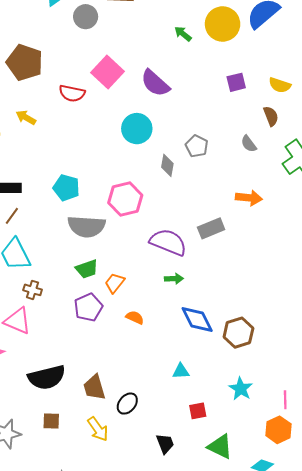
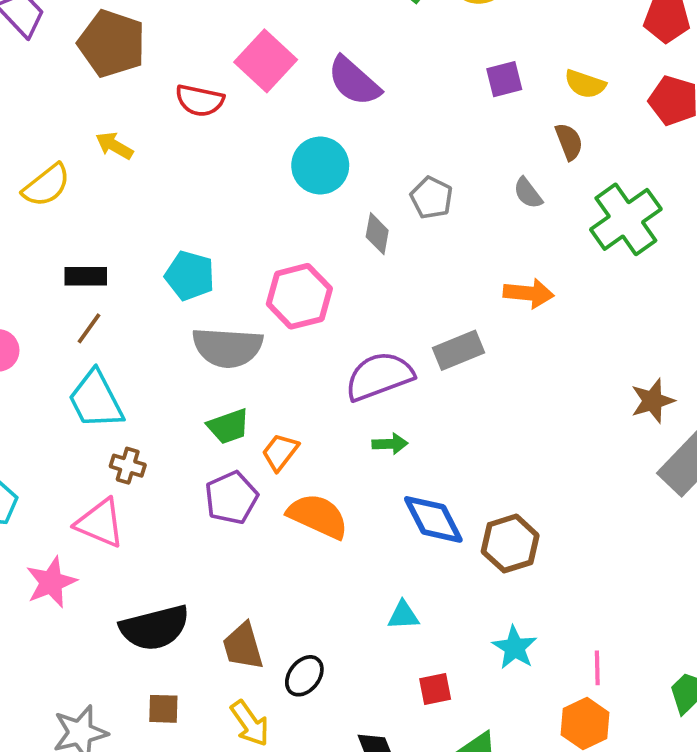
purple semicircle: (168, 242) -> (379, 376), turned -42
orange semicircle: (135, 317) -> (318, 516), size x1.8

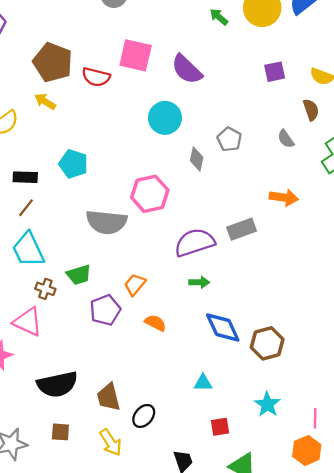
brown pentagon: (112, 44) -> (53, 62), moved
pink square: (266, 61) -> (136, 55), turned -32
cyan pentagon: (190, 276) -> (73, 164), moved
green trapezoid: (228, 426) -> (79, 275), moved
orange semicircle: (318, 516) -> (155, 323), size x0.6

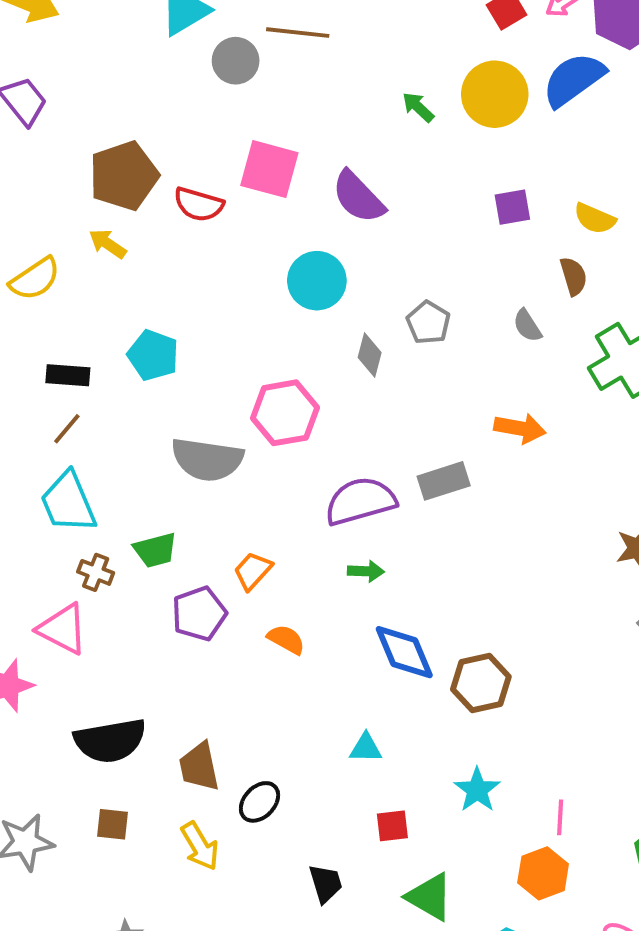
brown pentagon: (53, 62) -> (124, 176), turned 30

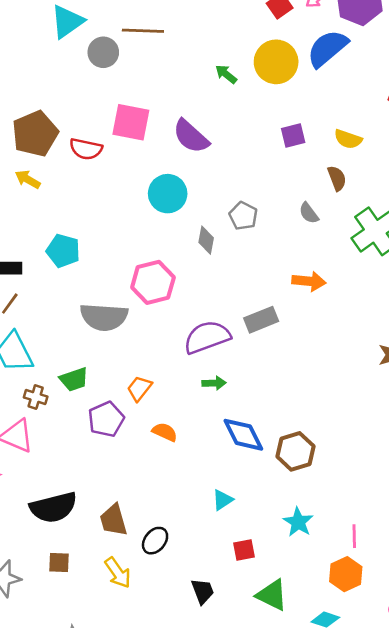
cyan triangle: (366, 748) -> (223, 500), turned -30

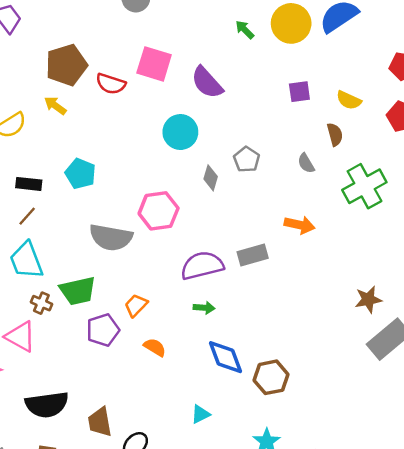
green trapezoid: (74, 379) -> (78, 291), size x1.4

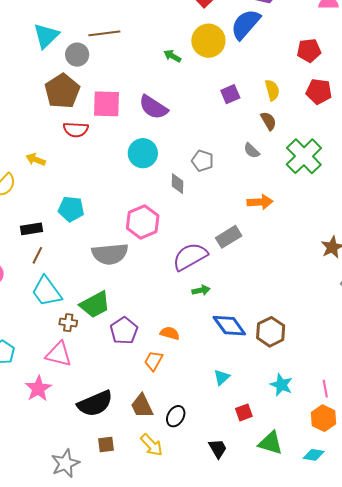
brown pentagon: (66, 65) -> (62, 91), moved
yellow semicircle: (349, 100) -> (272, 90), turned -115
orange trapezoid: (136, 305) -> (154, 361), moved

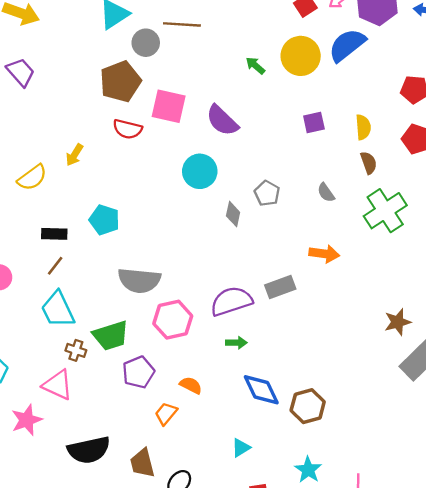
brown semicircle: (269, 121) -> (369, 163), moved
yellow arrow: (36, 160) -> (74, 155), turned -90
pink hexagon: (143, 222) -> (173, 320), moved

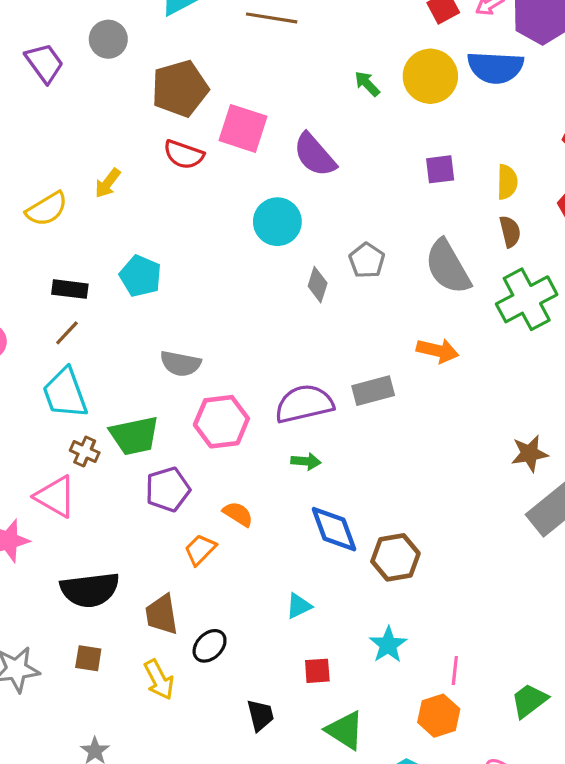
gray circle: (146, 43) -> (108, 39), moved
blue semicircle: (347, 45) -> (495, 67), turned -144
gray semicircle: (326, 193) -> (448, 267), size x2.0
gray semicircle: (139, 280) -> (181, 364), size x0.7

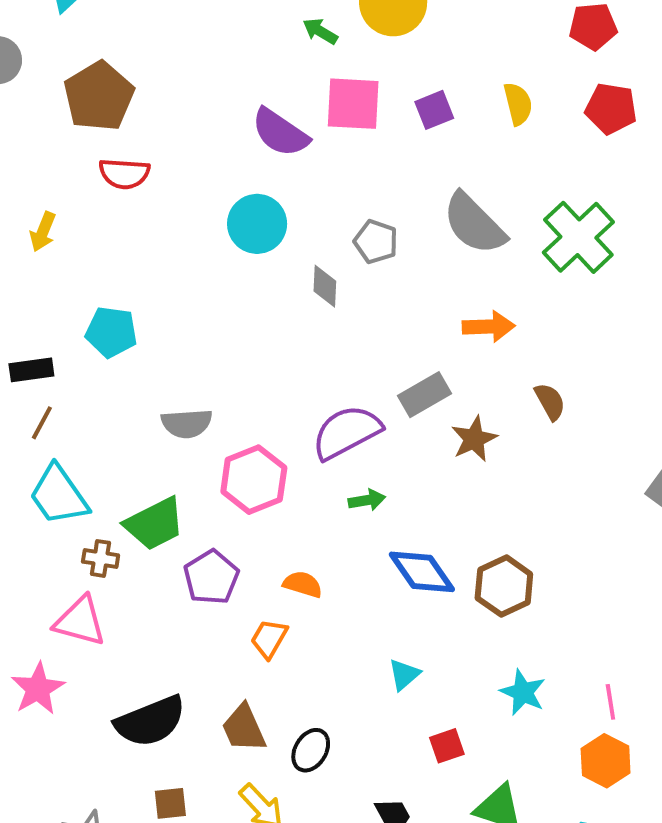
pink square: (243, 128) -> (353, 104), moved
brown semicircle: (510, 231) -> (550, 402), moved
brown star: (530, 454) -> (474, 439), moved

